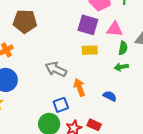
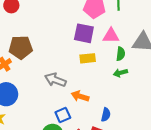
brown pentagon: (25, 21) -> (21, 47), moved
orange arrow: (79, 87) -> (80, 96), turned -48
blue semicircle: (110, 96) -> (106, 115), moved, turned 80

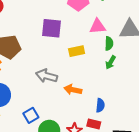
purple square: (84, 33) -> (51, 28), moved
green arrow: (120, 73) -> (111, 62), turned -40
blue square: (63, 115) -> (31, 115), moved

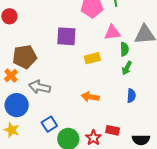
gray arrow: (47, 76) -> (40, 87), moved
blue semicircle: (100, 105) -> (131, 96), moved

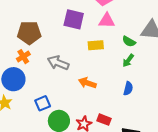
pink triangle: (112, 33) -> (107, 21), moved
green semicircle: (124, 49) -> (129, 41), turned 112
orange cross: (11, 76) -> (23, 57), moved
gray arrow: (40, 87) -> (58, 63), moved

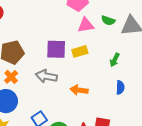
purple square: (74, 19) -> (56, 49), moved
green semicircle: (129, 41) -> (108, 20), moved

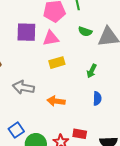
pink triangle: (86, 25) -> (51, 38), moved
purple square: (56, 49) -> (26, 32), moved

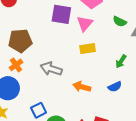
pink triangle: (51, 38) -> (85, 24), turned -48
blue semicircle: (97, 98) -> (115, 87), moved, turned 56

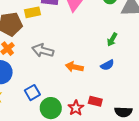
yellow rectangle: (88, 49) -> (33, 12), moved

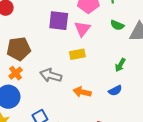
yellow rectangle: (33, 12) -> (77, 54), moved

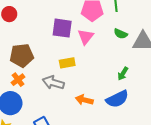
yellow rectangle: (77, 54) -> (67, 63), moved
blue semicircle: (115, 90) -> (117, 99), size x1.6

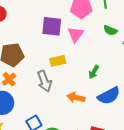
green arrow: (123, 74) -> (94, 72), moved
gray arrow: (53, 83) -> (44, 81), turned -125

